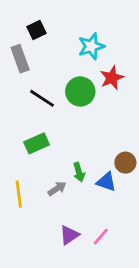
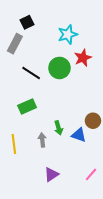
gray rectangle: (20, 59) -> (15, 44), turned 48
gray arrow: (57, 189) -> (42, 140), turned -64
pink line: (101, 236) -> (91, 174), moved

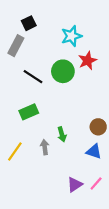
blue triangle: (79, 135) -> (94, 151), moved
yellow line: (14, 144) -> (15, 151), turned 42
purple triangle: (51, 174) -> (75, 185), moved

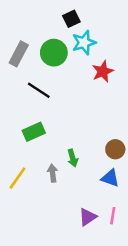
black square: (29, 23) -> (71, 19), moved
green circle: (63, 71) -> (54, 53), moved
pink line: (96, 183) -> (113, 216), turned -32

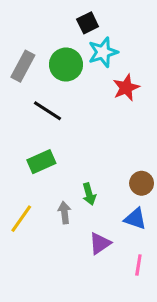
purple triangle: (88, 217) -> (100, 243), moved

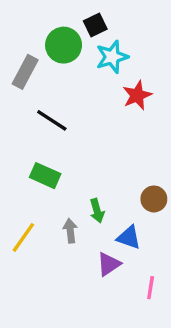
green circle: (66, 65) -> (64, 45), moved
green rectangle: (41, 162) -> (45, 176), turned 48
blue triangle: (135, 219) -> (129, 237), moved

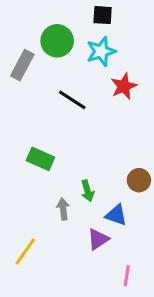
black square: (95, 25) -> (103, 15), moved, turned 30
black line: (52, 120) -> (72, 100), moved
yellow line: (23, 237) -> (25, 251), moved
pink line: (151, 288) -> (127, 276), moved

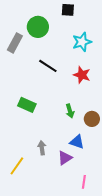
cyan star: (101, 51) -> (82, 42), moved
red star: (124, 86) -> (82, 75), moved, turned -30
green arrow: (87, 191) -> (70, 111), moved
gray arrow: (63, 209) -> (42, 148), moved

